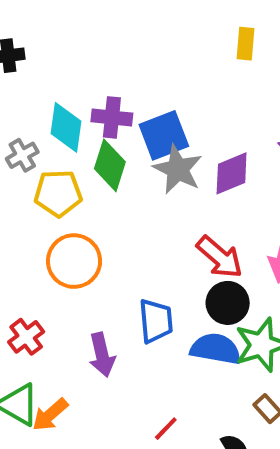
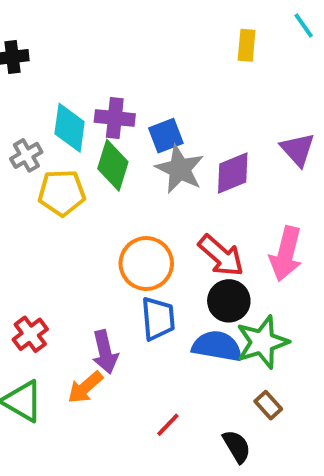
blue square: (164, 135) -> (166, 136), size x0.7
orange circle: (74, 261) -> (146, 264), moved
orange arrow: (50, 415) -> (85, 387), moved

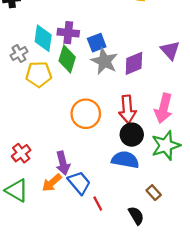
red arrow: (221, 256) -> (127, 109), turned 44
blue trapezoid: (158, 319) -> (79, 183), moved, turned -35
green star: (262, 342) -> (166, 145), moved
red line: (168, 425) -> (98, 204), turned -72

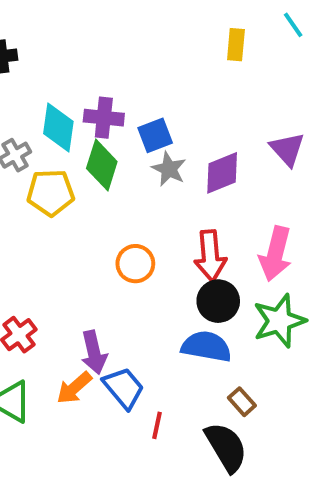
gray star: (104, 61) -> (169, 169), size x0.7
orange circle: (86, 114) -> (135, 264), size x0.7
brown rectangle: (154, 193) -> (242, 402), moved
red line: (98, 204) -> (157, 425), turned 40
black semicircle: (136, 216) -> (226, 447), size x1.5

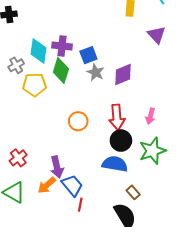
purple triangle: (287, 149) -> (157, 35), moved
pink arrow: (275, 254) -> (150, 116), size x0.6
red line: (157, 425) -> (80, 205), moved

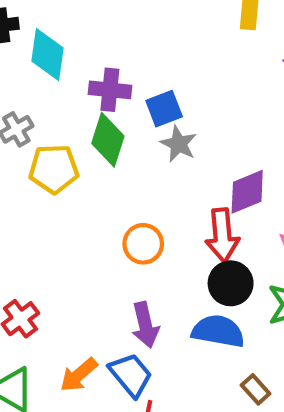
cyan diamond: (39, 51) -> (48, 54), moved
purple diamond: (123, 74) -> (247, 192), moved
purple arrow: (57, 167) -> (145, 325), moved

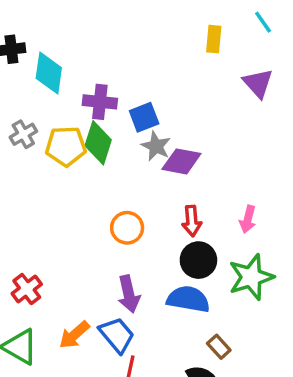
yellow pentagon: (54, 169) -> (66, 146), moved
purple diamond: (247, 192) -> (181, 161), moved, turned 33
red arrow: (222, 235) -> (192, 221), size x0.7

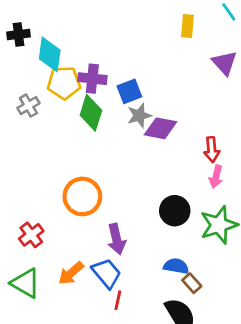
yellow pentagon: (66, 146) -> (64, 83), moved
gray star: (156, 146) -> (139, 116), turned 30
red arrow: (192, 221) -> (212, 150), moved
orange circle: (127, 228) -> (82, 196), moved, size x1.4
blue semicircle: (188, 299) -> (176, 266), moved, size x0.7

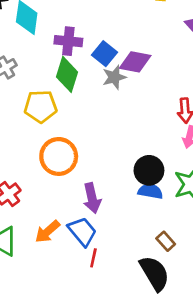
yellow pentagon: (64, 83) -> (41, 106), moved
blue square: (129, 91) -> (105, 54), turned -30
purple diamond: (161, 128) -> (135, 62), moved
blue semicircle: (176, 266) -> (150, 191), moved

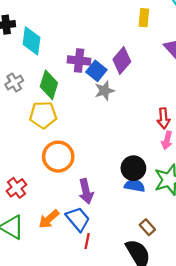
purple cross: (68, 41) -> (79, 61), moved
purple diamond: (135, 62) -> (122, 61), moved, turned -60
green diamond: (67, 74) -> (49, 85), moved

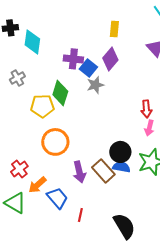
yellow rectangle: (144, 18) -> (114, 29), moved
green diamond: (49, 85) -> (60, 93), moved
orange arrow: (49, 219) -> (37, 185), moved
blue trapezoid: (78, 219) -> (57, 198), moved
brown rectangle: (147, 227) -> (103, 171), moved, size x1.6

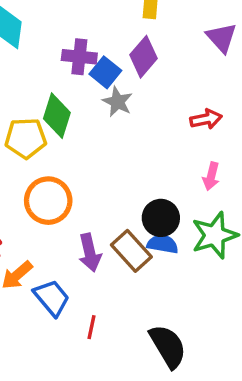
gray star: (95, 85) -> (118, 102), turned -30
red arrow: (146, 109) -> (206, 119), moved, turned -96

